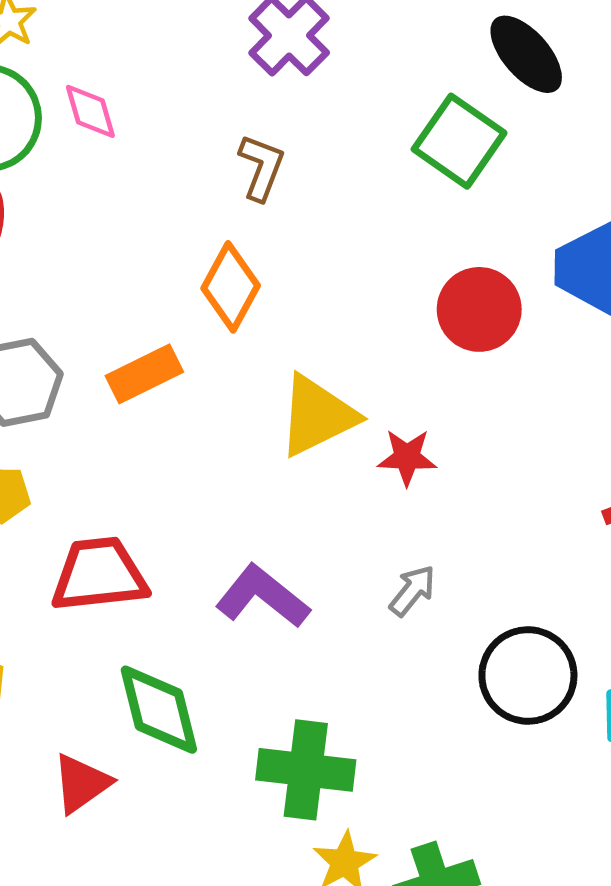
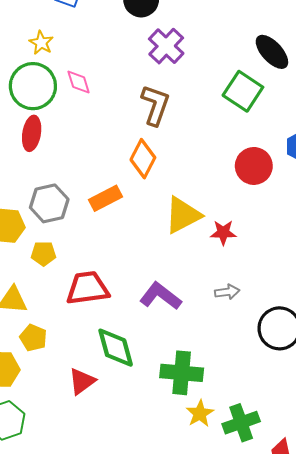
brown L-shape: (261, 167) -> (155, 105), size x1.4
gray arrow: (412, 591) -> (227, 292), turned 45

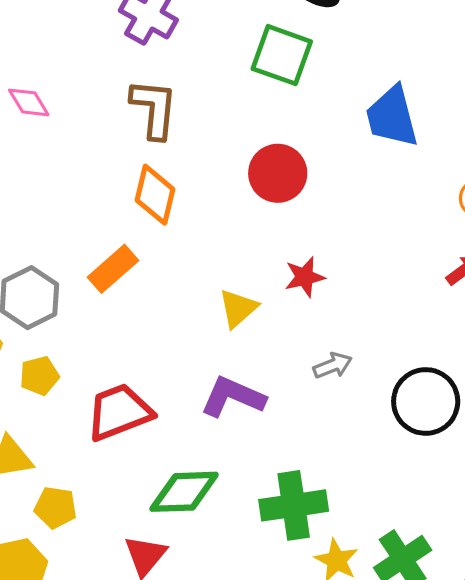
red circle: (254, 166) -> (278, 173), moved
yellow triangle: (183, 215) -> (238, 308), moved, size x0.7
green diamond: (116, 348) -> (184, 492), turned -63

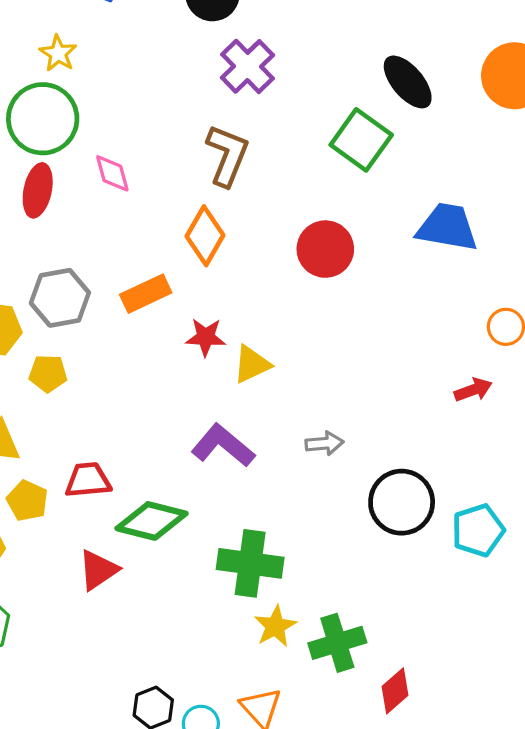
pink diamond: (29, 102) -> (112, 173), moved
blue trapezoid: (392, 117) -> (447, 227), turned 98
red star: (305, 277) -> (206, 337), moved
red trapezoid: (119, 412) -> (88, 480), moved, size x0.7

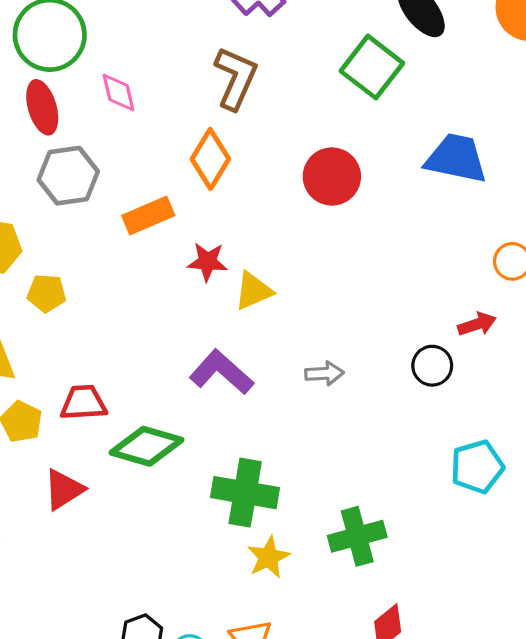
red ellipse: (38, 190) -> (42, 107), turned -30
gray hexagon: (60, 298) -> (68, 176), moved
black circle: (402, 502) -> (432, 366), moved, size x0.6
red triangle: (98, 570) -> (64, 489), moved
green cross: (337, 643) -> (357, 536), moved

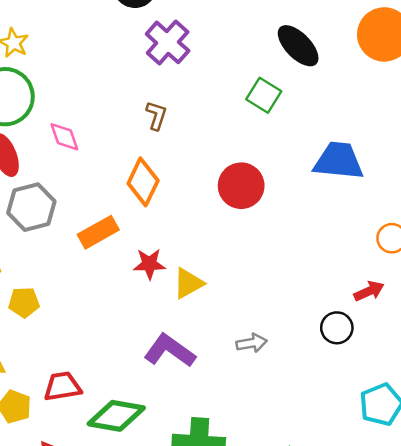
green square: (372, 67) -> (264, 95), size x0.7
brown L-shape: (236, 78) -> (156, 116), size x0.6

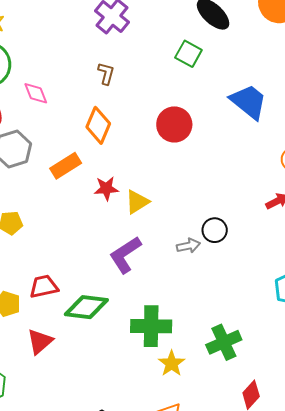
blue trapezoid: (339, 161) -> (249, 102), turned 36
black circle: (337, 328) -> (215, 230), moved
purple L-shape: (170, 351) -> (125, 255), turned -66

